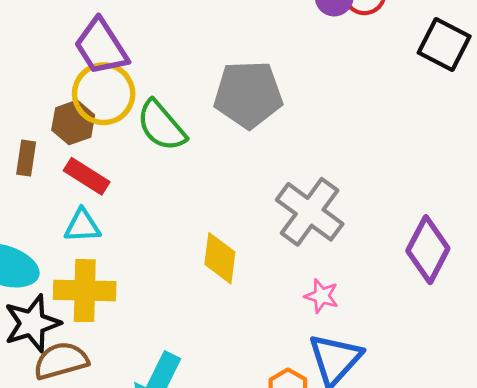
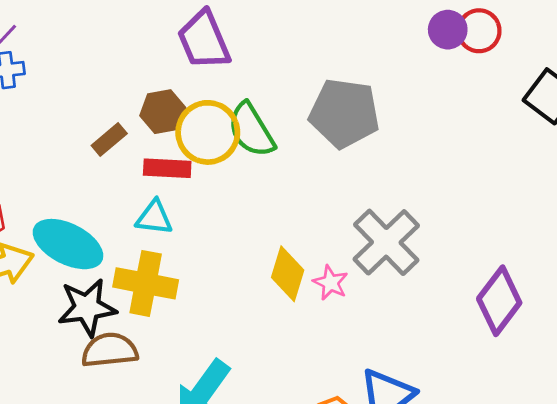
yellow circle: (104, 94) -> (208, 132), moved
brown rectangle: (26, 158) -> (109, 140), turned 32
red rectangle: (87, 176) -> (167, 168), turned -39
pink star: (322, 296) -> (331, 283), moved

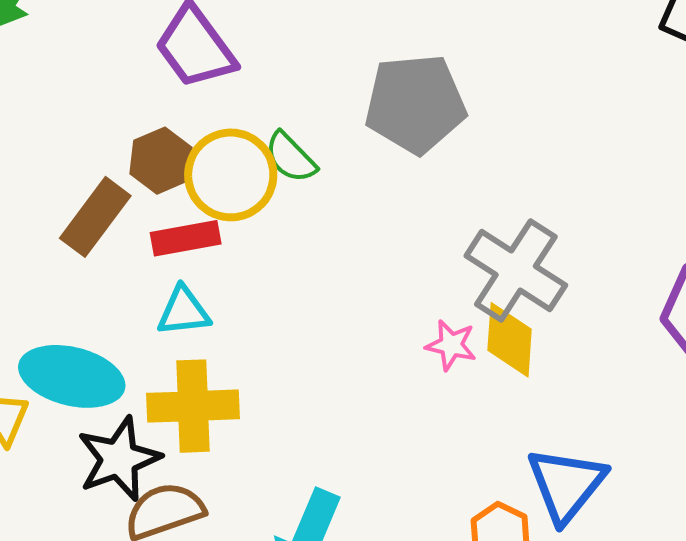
green semicircle: (251, 130) -> (291, 157), size x0.7
brown rectangle: (109, 140) -> (95, 217), size x1.5
yellow diamond: (288, 274) -> (510, 340), moved

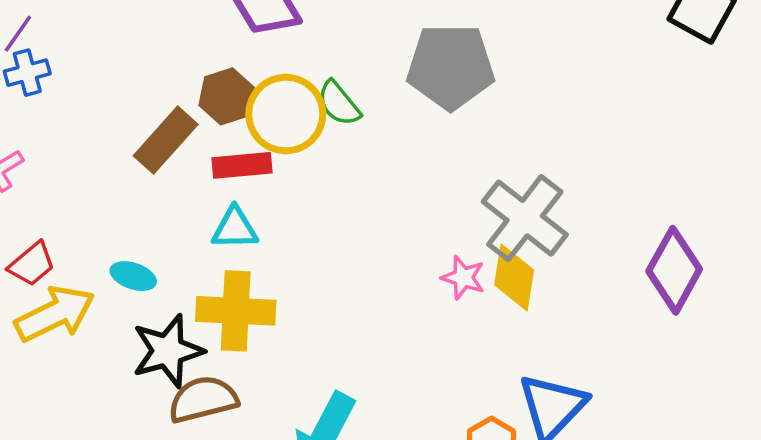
cyan ellipse: (72, 376) -> (133, 276), size x0.5

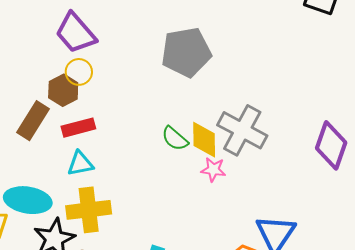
green semicircle: (339, 103) -> (175, 139), moved
yellow circle: (286, 114) -> (79, 72), moved, size x0.6
cyan ellipse: (133, 276) -> (28, 200), size x1.8
yellow diamond: (514, 277) -> (204, 140), moved

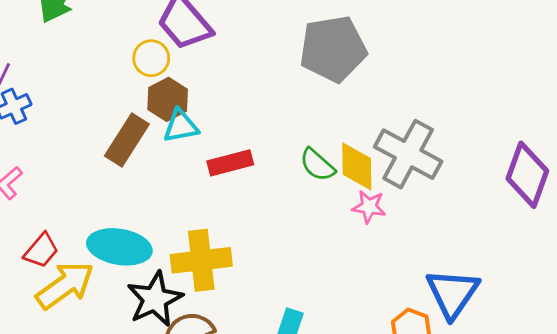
yellow circle: (79, 72) -> (151, 58), moved
red rectangle: (78, 128) -> (230, 163), moved
cyan triangle: (80, 164) -> (181, 126), moved

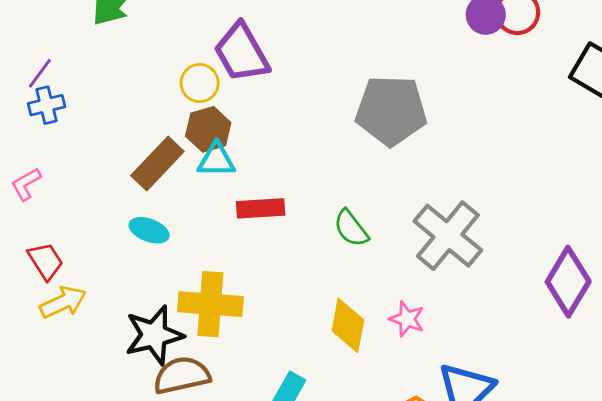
yellow diamond: (357, 166) -> (348, 325), moved
pink star: (369, 207) -> (407, 319), moved
cyan ellipse: (119, 247) -> (149, 230), moved, size x0.6
red trapezoid: (41, 250) -> (46, 261), turned -84
yellow arrow: (65, 285) -> (63, 302), size x0.7

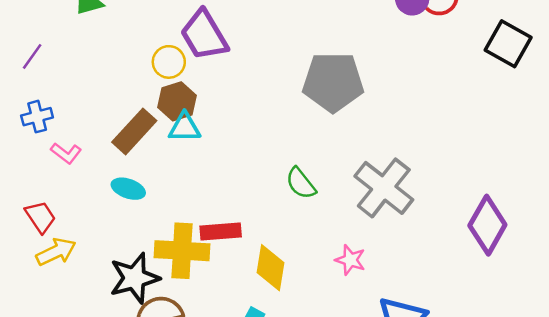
blue cross: (47, 105) -> (37, 117), moved
pink L-shape: (26, 184) -> (66, 153), moved, turned -112
red rectangle: (261, 208) -> (221, 231), moved
yellow diamond: (348, 325) -> (271, 268), moved

